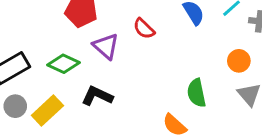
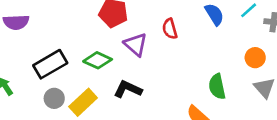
red semicircle: (144, 29) -> (170, 29), turned 30

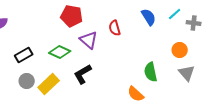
black rectangle: (50, 64) -> (24, 55), size x0.7
black L-shape: (128, 89) -> (83, 74), turned -55

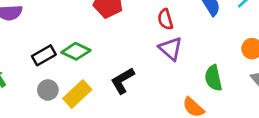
purple triangle: (89, 40) -> (171, 49), moved
green diamond: (60, 52) -> (76, 51), moved

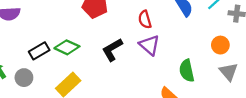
black L-shape: (123, 81) -> (112, 50), moved
gray circle: (48, 90) -> (24, 78), moved

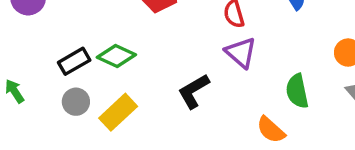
black L-shape: (112, 50) -> (194, 91), moved
gray circle: (24, 78) -> (76, 102), moved

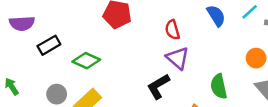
black rectangle: (74, 61) -> (49, 45), moved
black L-shape: (194, 91) -> (158, 86), moved

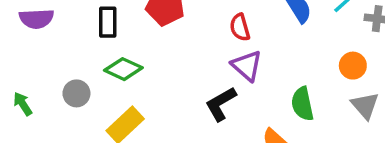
black rectangle: (49, 45) -> (108, 22), moved, turned -60
gray circle: (57, 94) -> (76, 93), moved

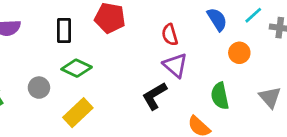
orange circle: (353, 66) -> (239, 53), moved

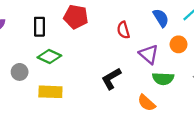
purple triangle: (175, 65) -> (149, 54), moved
green semicircle: (220, 96) -> (163, 79), turned -75
yellow rectangle: (78, 113) -> (50, 92), turned 45

